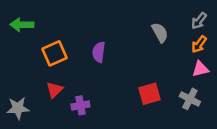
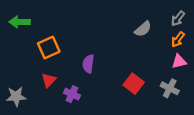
gray semicircle: (160, 33) -> (143, 29), turned 78
purple semicircle: (99, 52) -> (88, 64), moved
red square: (150, 94) -> (134, 84), turned -36
purple cross: (80, 105) -> (72, 94), turned 35

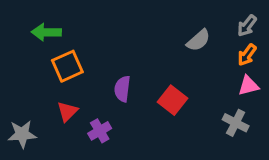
green arrow: (20, 22) -> (46, 32), moved
red square: (134, 84) -> (173, 100), moved
purple cross: (72, 94) -> (100, 131), turned 35

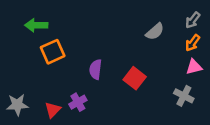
red triangle: (67, 111) -> (53, 110), moved

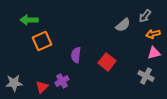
gray arrow: (193, 20) -> (145, 16), moved
orange arrow: (193, 43) -> (153, 34), turned 40

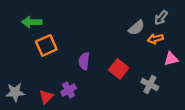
orange arrow: (153, 34) -> (155, 39), moved
gray cross: (146, 76) -> (150, 84), moved

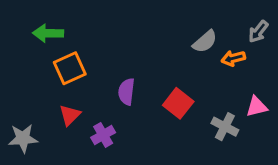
gray arrow: (161, 18) -> (258, 32), moved
pink triangle: (171, 59) -> (257, 107), moved
red triangle: (46, 97) -> (70, 115), moved

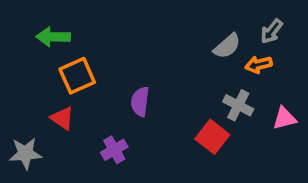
gray arrow: (258, 32) -> (272, 31), moved
red square: (178, 103) -> (212, 137), moved
red triangle: (70, 115) -> (62, 118), moved, turned -40
gray cross: (225, 127) -> (238, 105), moved

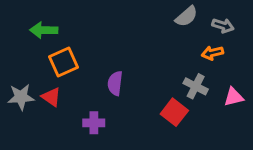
gray arrow: (272, 31) -> (223, 26), turned -110
gray semicircle: (227, 46) -> (187, 16), moved
purple cross: (114, 150) -> (94, 123), turned 30
gray star: (25, 153) -> (21, 97), moved

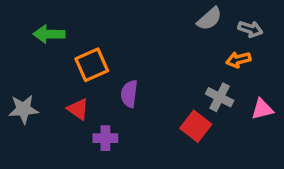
orange square: (63, 62) -> (92, 65), moved
red triangle: (51, 97) -> (78, 109), moved

